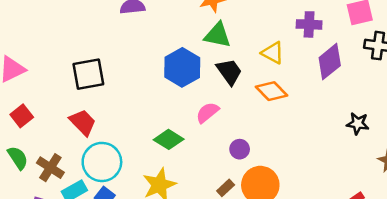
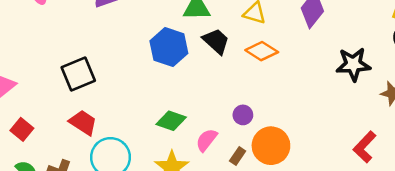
pink semicircle: (207, 113) -> (207, 140), moved
black star: (358, 124) -> (353, 64), size x1.5

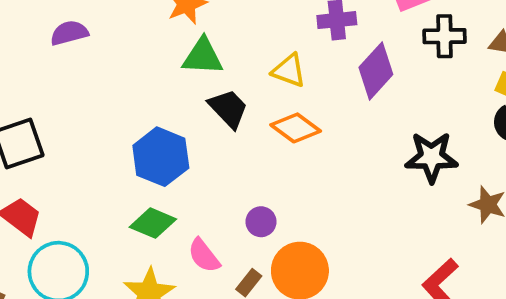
blue hexagon: (169, 47) -> (161, 157), moved
pink semicircle: (207, 140) -> (204, 256), turned -80

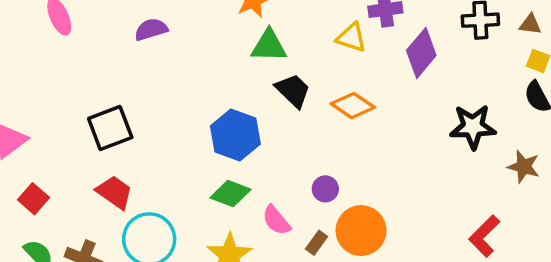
yellow triangle: (289, 71) -> (351, 38), moved

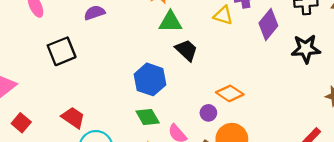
orange diamond: (353, 106) -> (230, 93), moved
black star: (473, 127) -> (306, 49), moved
black square: (110, 128) -> (62, 51), moved
green diamond: (231, 194) -> (148, 117), turned 40

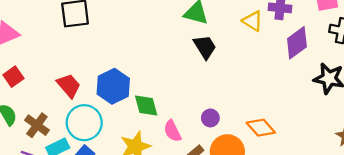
blue hexagon: (150, 79) -> (113, 86), moved
orange diamond: (230, 93) -> (261, 128), moved

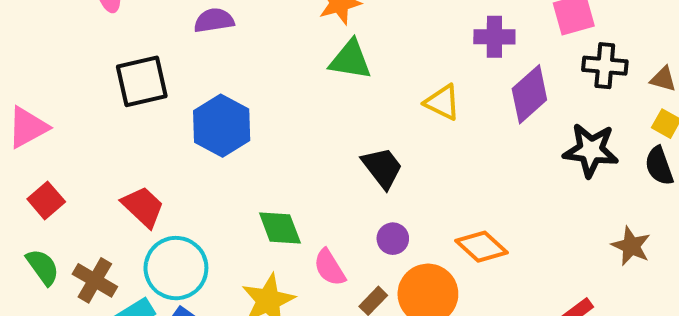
yellow triangle: (253, 21) -> (442, 102), moved
black trapezoid: (205, 47) -> (382, 168), moved
blue hexagon: (113, 86) -> (222, 126), moved

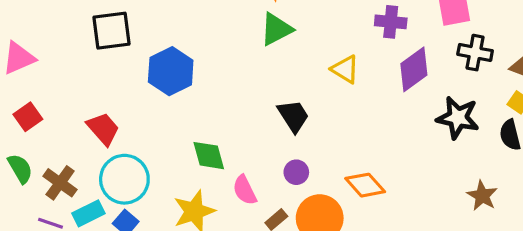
green triangle: (350, 60) -> (276, 29), turned -42

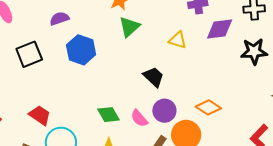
purple diamond: (414, 69) -> (220, 29), turned 44
blue hexagon: (171, 71) -> (81, 50), moved
purple circle: (296, 172) -> (164, 111), size x1.5
pink semicircle: (245, 190) -> (139, 118), moved

